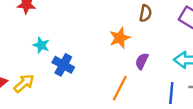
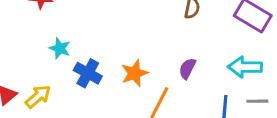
orange star: (120, 38) -> (134, 73), moved

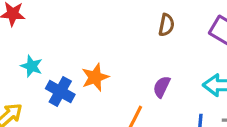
orange star: (134, 73) -> (95, 77), moved

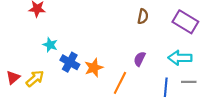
orange star: (95, 77) -> (94, 68), moved

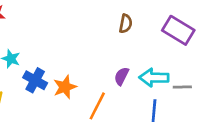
cyan arrow: (180, 58) -> (154, 78), moved
gray line: (189, 82) -> (182, 87), moved

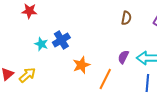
blue cross: (35, 80) -> (61, 40), moved, turned 30

